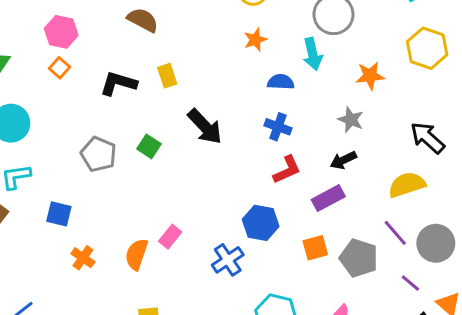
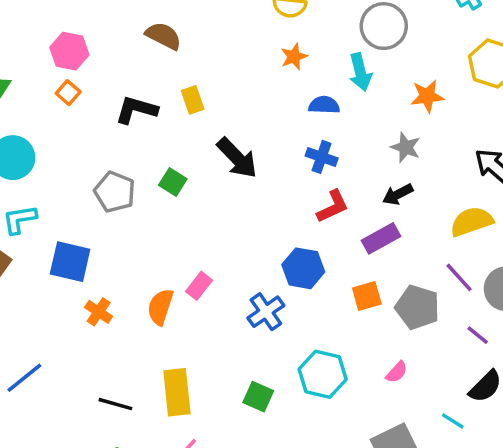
blue square: (59, 214) -> (70, 262), size x1.4

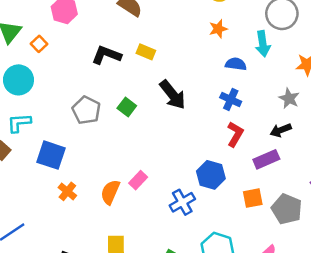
orange square: (68, 93) -> (39, 44), moved
yellow rectangle: (193, 100) -> (146, 52), turned -54
red L-shape: (333, 206) -> (235, 134), turned -40

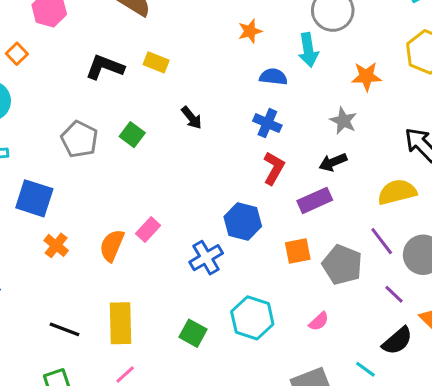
black arrow: (173, 95) -> (192, 118), size x0.6

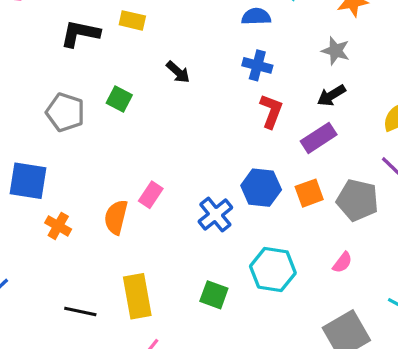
blue hexagon: (243, 222) -> (261, 188), moved

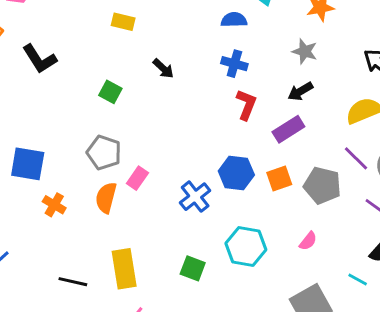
black L-shape: (80, 34) -> (40, 59), moved, turned -135
gray pentagon: (65, 112) -> (104, 153), moved

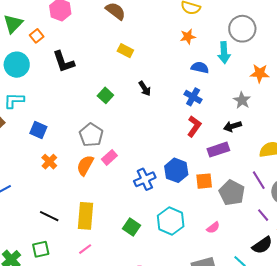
blue square: (28, 164) -> (38, 130), size x0.7

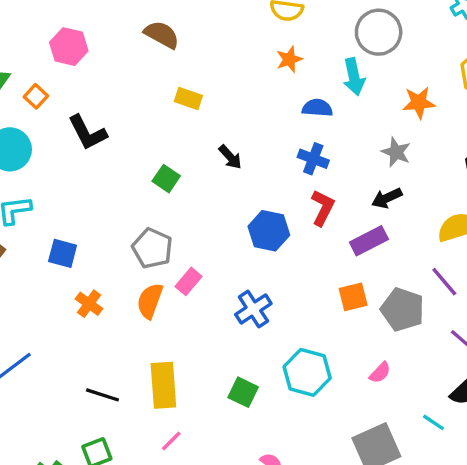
blue hexagon: (176, 170) -> (269, 231), moved

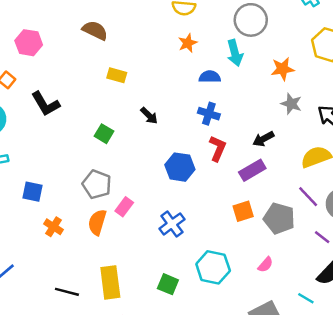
gray star: (396, 152) -> (291, 104), moved

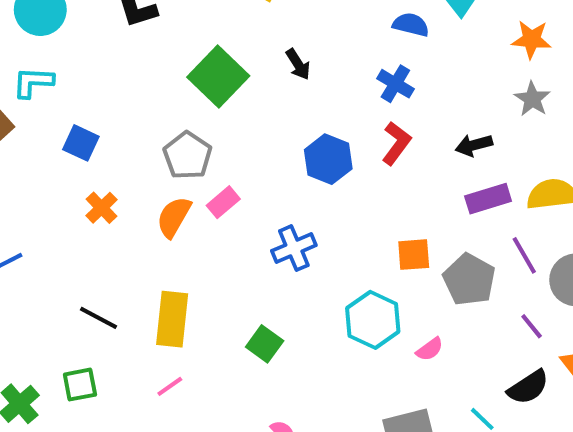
green square: (104, 134) -> (218, 76), size x1.8
purple rectangle: (252, 170) -> (488, 199), moved
cyan hexagon: (213, 267) -> (373, 320), moved

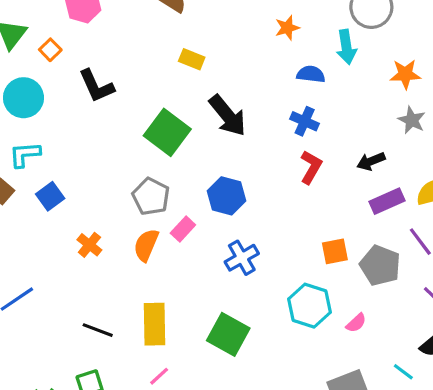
black arrow: (298, 64) -> (228, 116), size x1.8
blue square: (81, 143) -> (50, 196), moved, turned 36
blue hexagon: (328, 159) -> (227, 196), moved
green square: (265, 344) -> (228, 334), size x1.5

